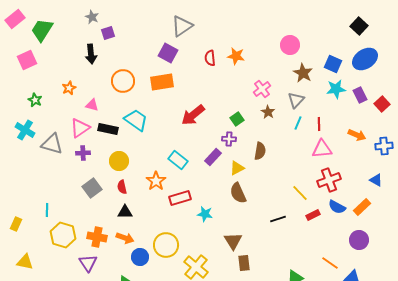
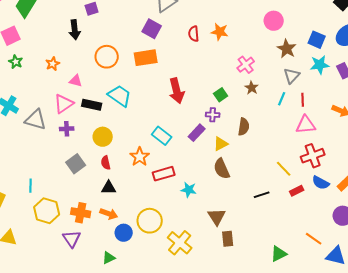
green star: (35, 100) -> (16, 62), moved
gray triangle: (296, 100) -> (292, 76), moved
red arrow: (193, 115) -> (177, 91), turned -65

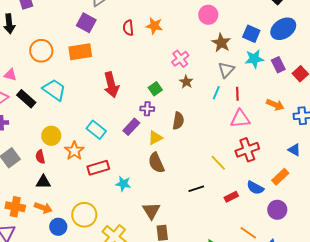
black rectangle: (92, 105) -> (26, 99), turned 30
yellow circle: (103, 137) -> (51, 136), moved
blue semicircle: (321, 183) -> (255, 188), moved
red rectangle: (297, 191) -> (231, 197), moved

